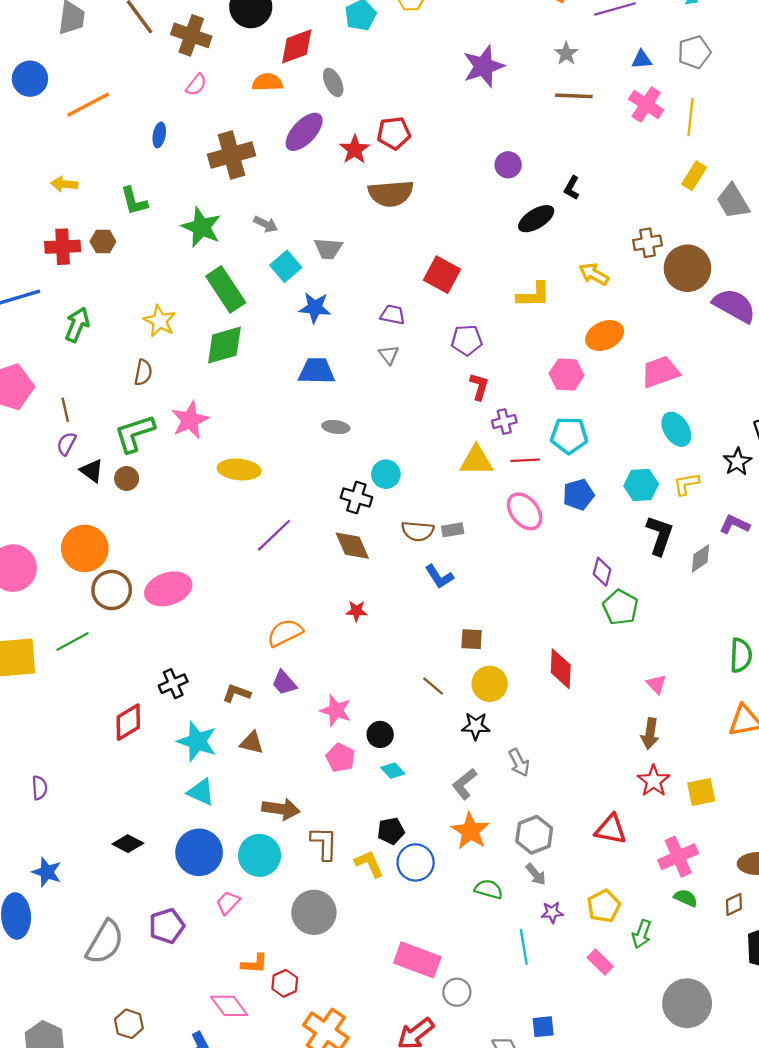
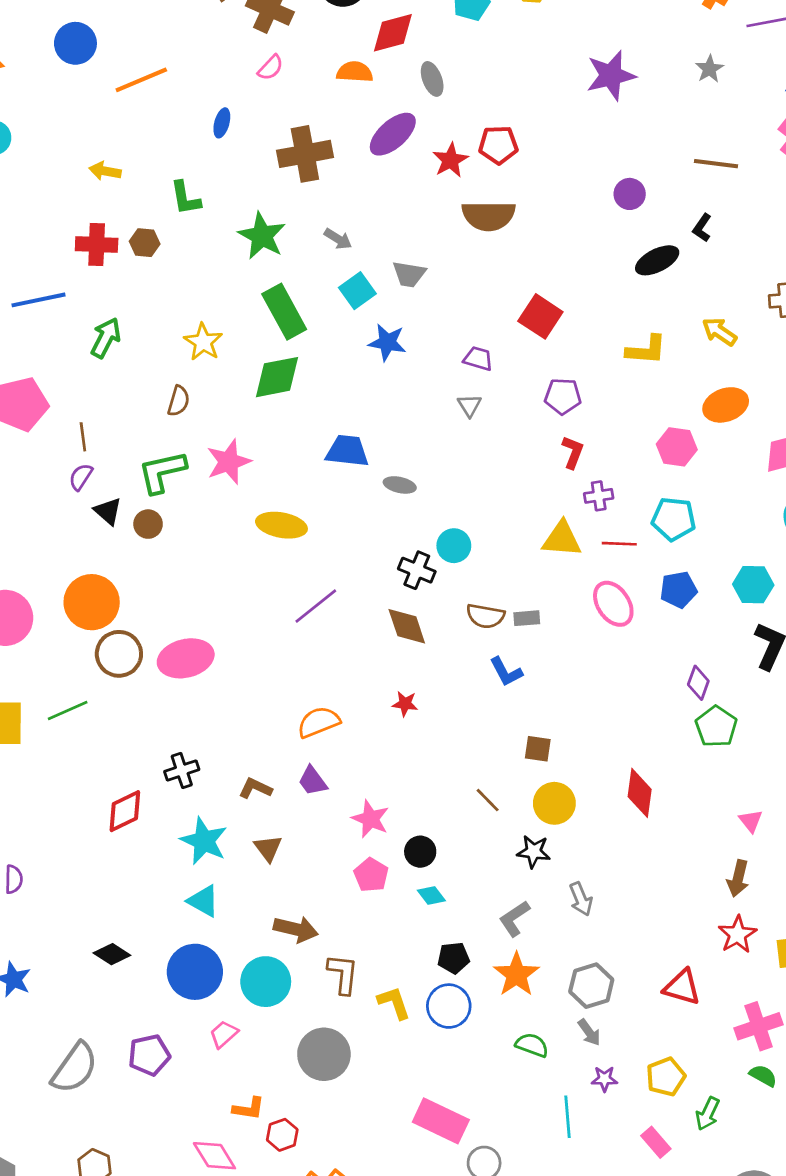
brown line: (574, 96) -> (716, 164), moved
blue trapezoid: (317, 371) -> (347, 451), moved
brown triangle: (252, 743) -> (268, 848), turned 35
black pentagon: (391, 831) -> (454, 958), moved

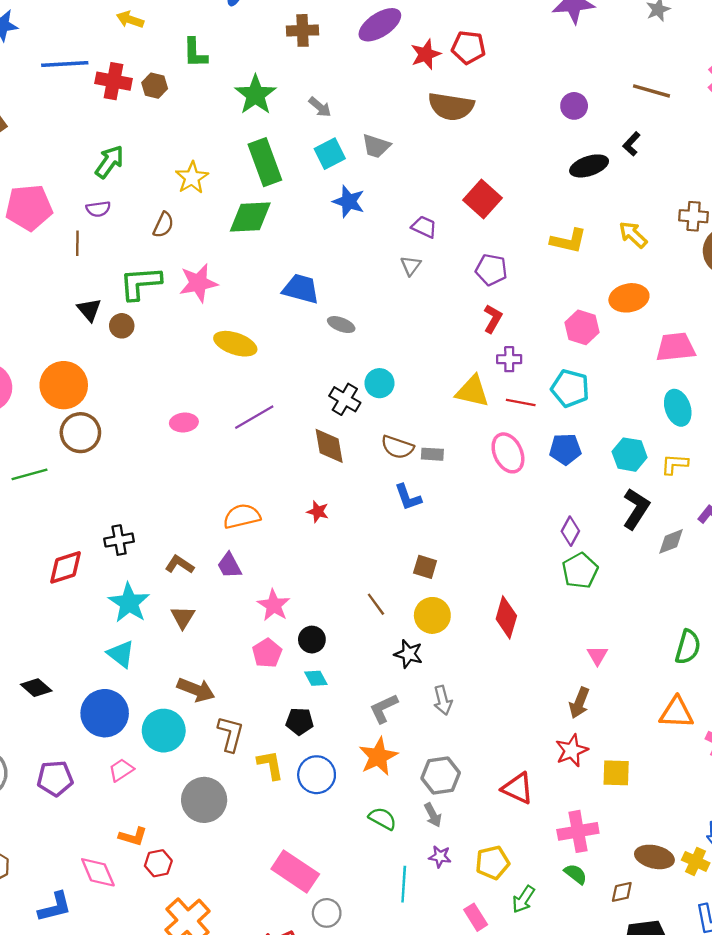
brown cross: (305, 154) -> (303, 30), size x0.7
blue line: (39, 300) -> (65, 64), moved
purple semicircle: (81, 477) -> (98, 209), moved, turned -140
pink ellipse: (186, 658) -> (184, 422), moved, size x0.6
black pentagon: (454, 958) -> (300, 721), moved

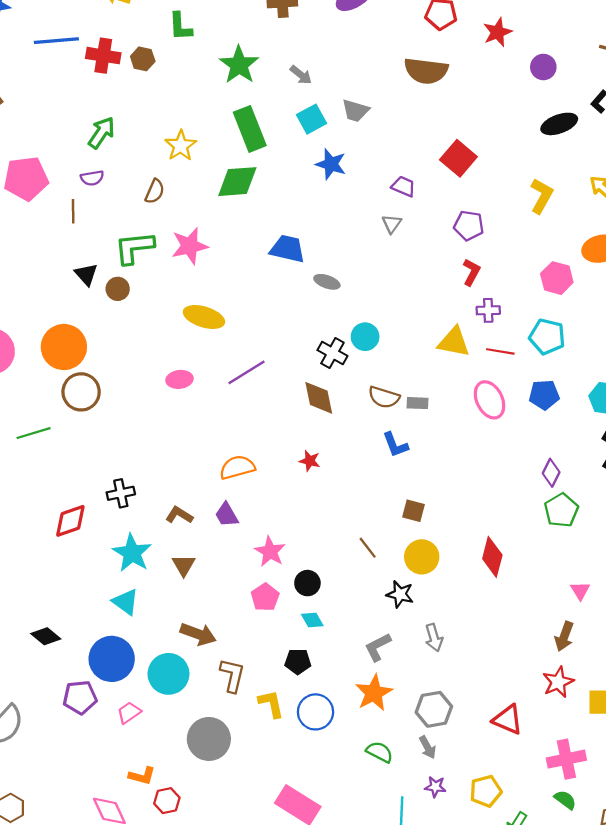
red star: (426, 54) -> (497, 32), moved
yellow L-shape: (568, 241) -> (541, 196), turned -72
yellow ellipse: (235, 344) -> (204, 317), moved
purple pentagon: (55, 778) -> (80, 697), moved

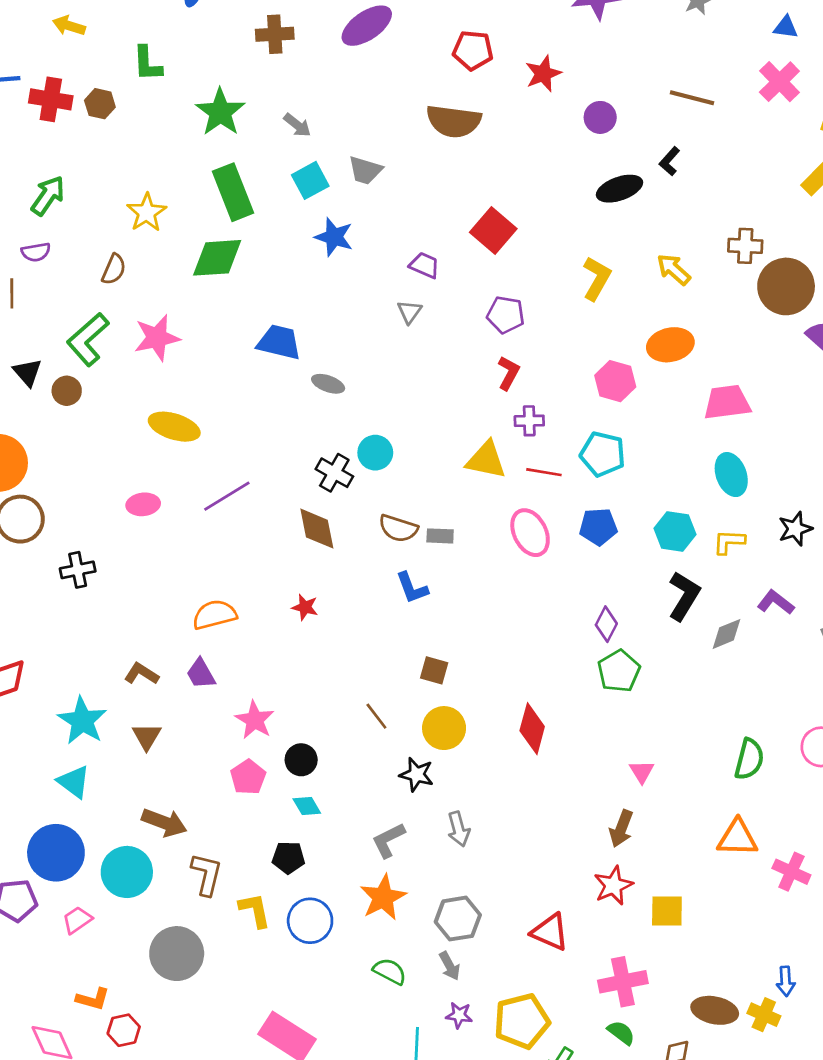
green L-shape: (134, 248) -> (88, 339), turned -36
black cross: (121, 493) -> (78, 570), moved
yellow pentagon: (486, 791) -> (522, 1021), size x1.4

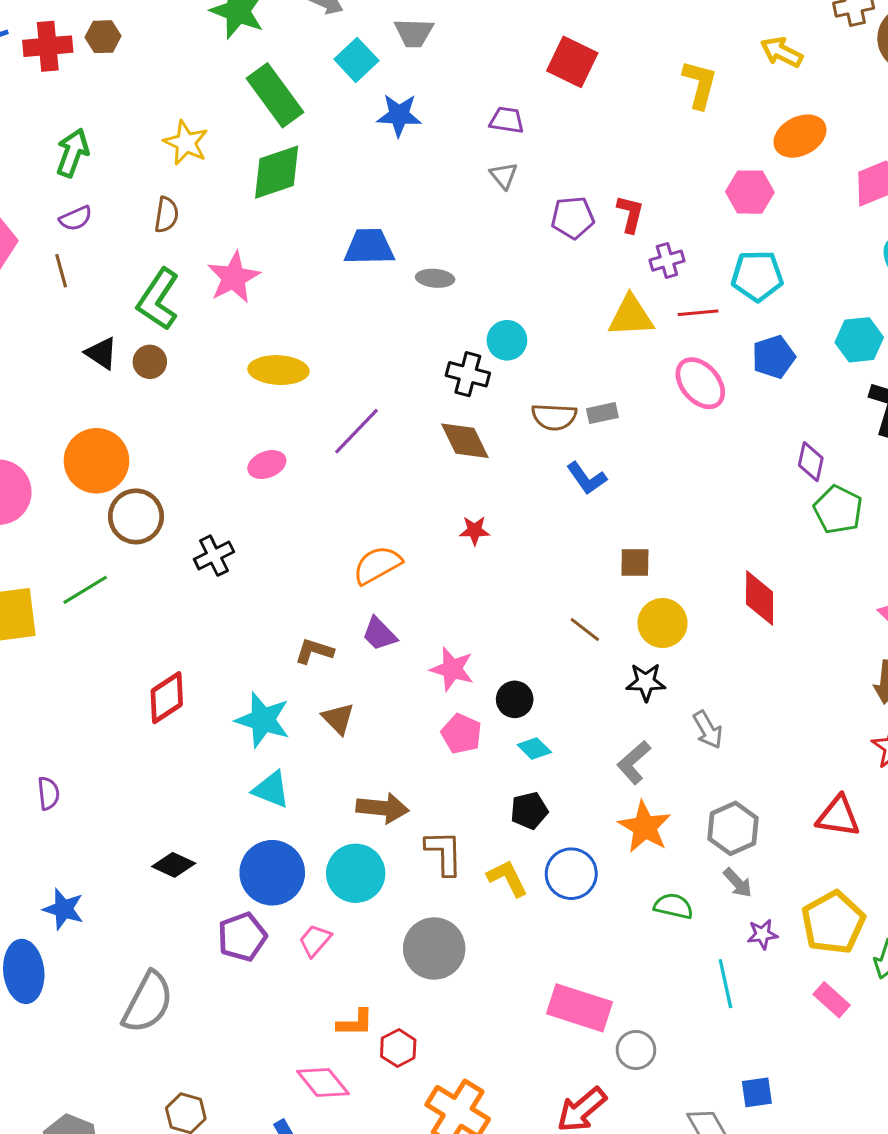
purple pentagon: (506, 315) -> (573, 218), moved

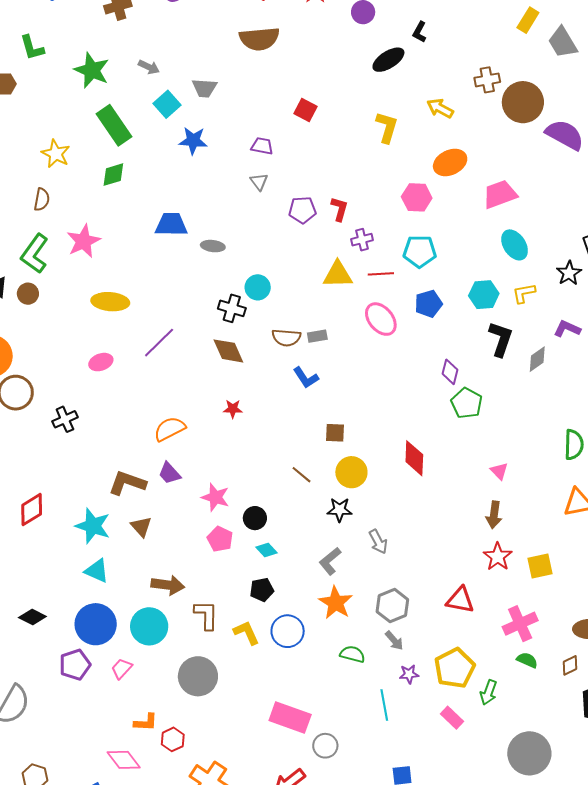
red square: (572, 62) -> (305, 110), size x0.7
green diamond: (277, 172) -> (113, 175), size x0.7
brown L-shape: (314, 651) -> (127, 483), size x1.5

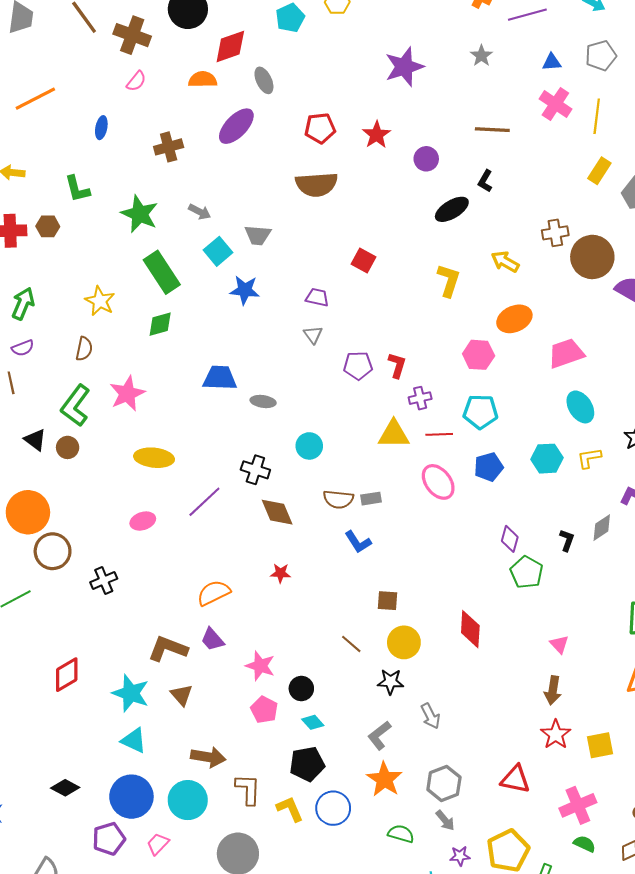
black cross: (232, 308) -> (255, 470), moved
black L-shape: (501, 339) -> (567, 540), moved, size x0.6
black pentagon: (262, 590) -> (307, 764), size x1.4

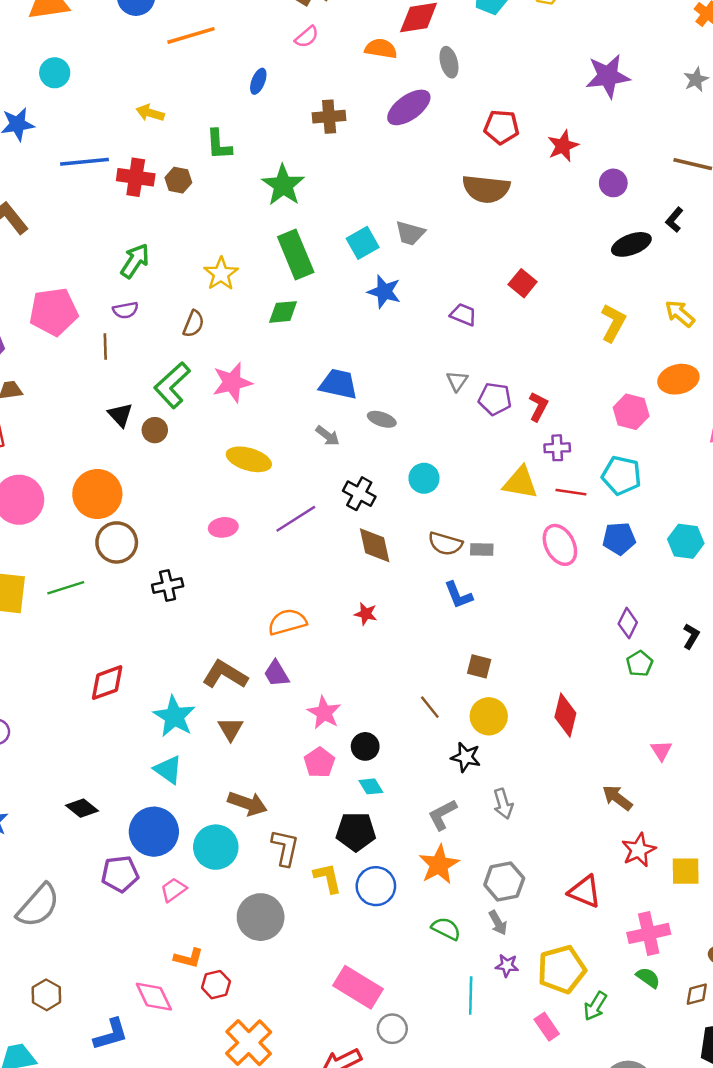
gray arrow: (200, 212) -> (328, 436), moved
gray triangle: (313, 335) -> (457, 381), moved
green pentagon: (526, 572) -> (640, 664), size x0.7
brown arrow: (553, 690) -> (617, 798), moved, turned 108

